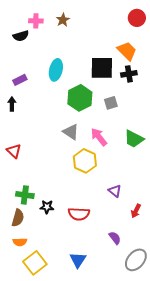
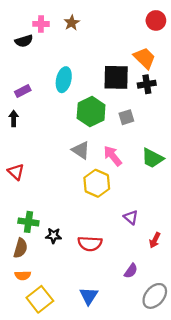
purple semicircle: (115, 238) -> (131, 271), turned 72

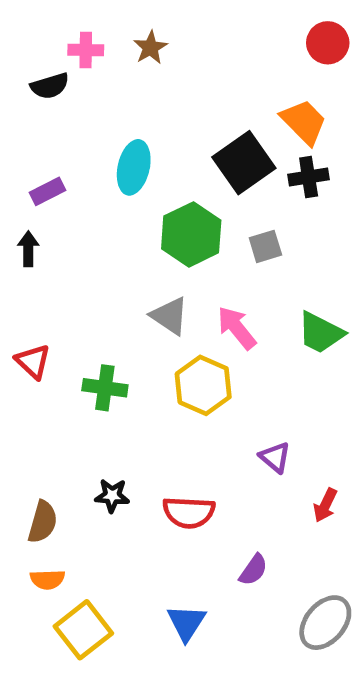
black square: (116, 77) -> (244, 163), turned -36
green cross: (28, 222) -> (105, 388), moved
purple semicircle: (131, 271) -> (253, 570), moved

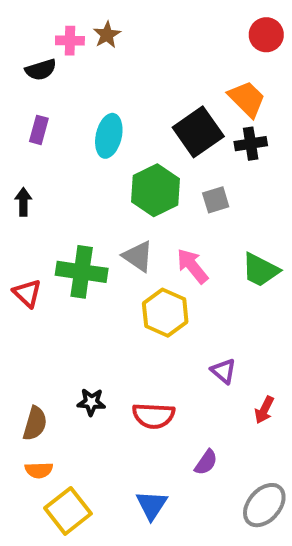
brown star: (150, 48) -> (107, 35), moved
purple rectangle: (47, 191) -> (39, 130), moved, turned -48
green cross: (105, 388) -> (82, 272), moved, size x1.4

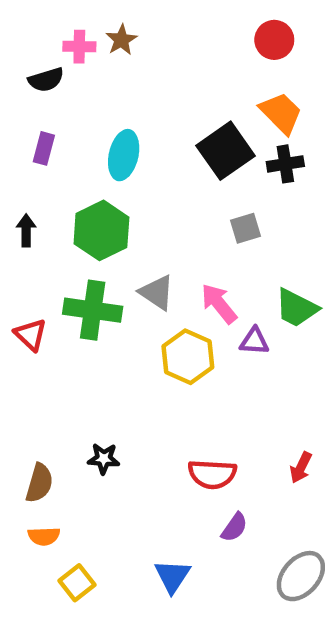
red circle: (266, 35) -> (274, 40), moved
green hexagon: (155, 190) -> (101, 230), moved
purple triangle: (223, 371) -> (254, 341), moved, turned -36
red semicircle: (154, 416) -> (212, 474), moved
yellow square: (68, 511) -> (77, 583), size x0.7

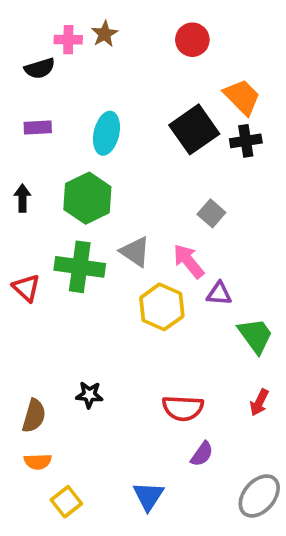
red circle: (274, 40) -> (192, 40), moved
purple rectangle: (44, 148) -> (38, 128), turned 72
gray square: (245, 228) -> (211, 213), moved, turned -32
green trapezoid: (296, 308) -> (255, 336), moved, turned -153

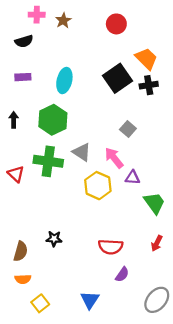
pink cross: (68, 40) -> (37, 15), moved

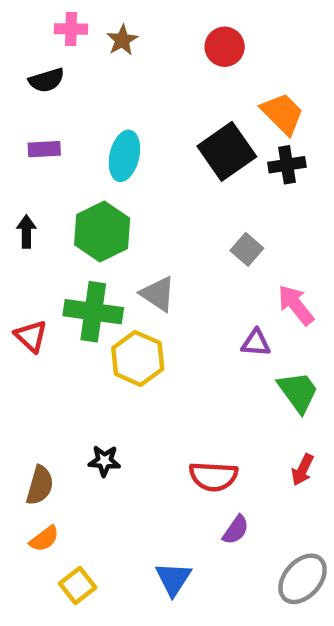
pink arrow: (114, 158) -> (296, 305), moved
yellow hexagon: (98, 186) -> (138, 358), moved
orange semicircle: (23, 279) -> (44, 539), turned -35

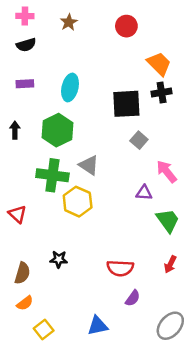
pink cross: (71, 29) -> (25, 16), moved
black square: (227, 151) -> (126, 104), moved, turned 32
red triangle: (31, 336) -> (17, 214), moved
blue triangle: (173, 579) -> (98, 326), turned 45

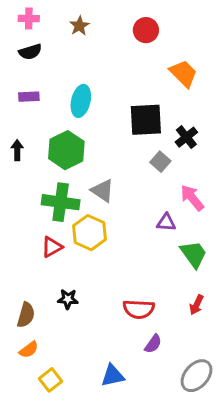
black cross: (162, 93) -> (186, 137), moved, turned -30
red triangle: (17, 214) -> (52, 247), moved, turned 48

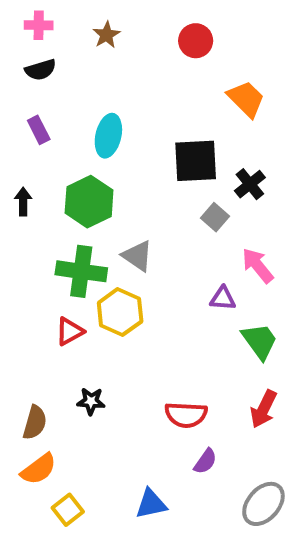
purple rectangle: (29, 97) -> (39, 130), turned 66
red arrow: (196, 305) -> (263, 409), size x1.4
orange semicircle: (29, 350) -> (39, 469), size x1.4

